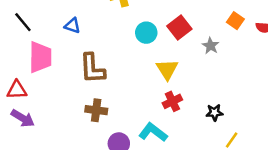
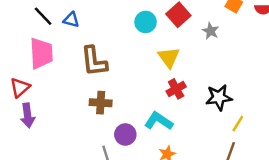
black line: (23, 22) -> (43, 16), moved
red triangle: (17, 90) -> (20, 88), turned -35
black star: (215, 113) -> (219, 97), size x1.5
purple arrow: (23, 118) -> (28, 115), turned 55

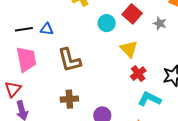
black line: (43, 16) -> (24, 29), turned -48
brown cross: (101, 103) -> (69, 99), moved
cyan L-shape: (159, 121) -> (150, 99), moved

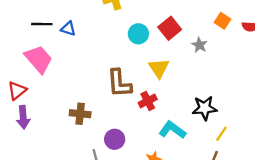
pink trapezoid: (26, 59) -> (39, 59), turned -40
brown L-shape: (69, 60) -> (119, 83), moved
red cross: (138, 74) -> (148, 101), moved

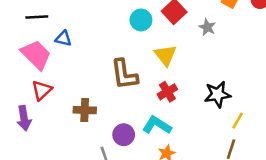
blue triangle: (68, 29) -> (63, 39), moved
red triangle: (17, 91) -> (42, 90), moved
red cross: (148, 101) -> (167, 92), moved
cyan L-shape: (172, 130) -> (157, 125), moved

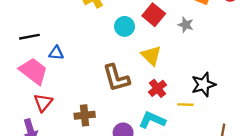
yellow line: (238, 121) -> (185, 105), moved, turned 70

